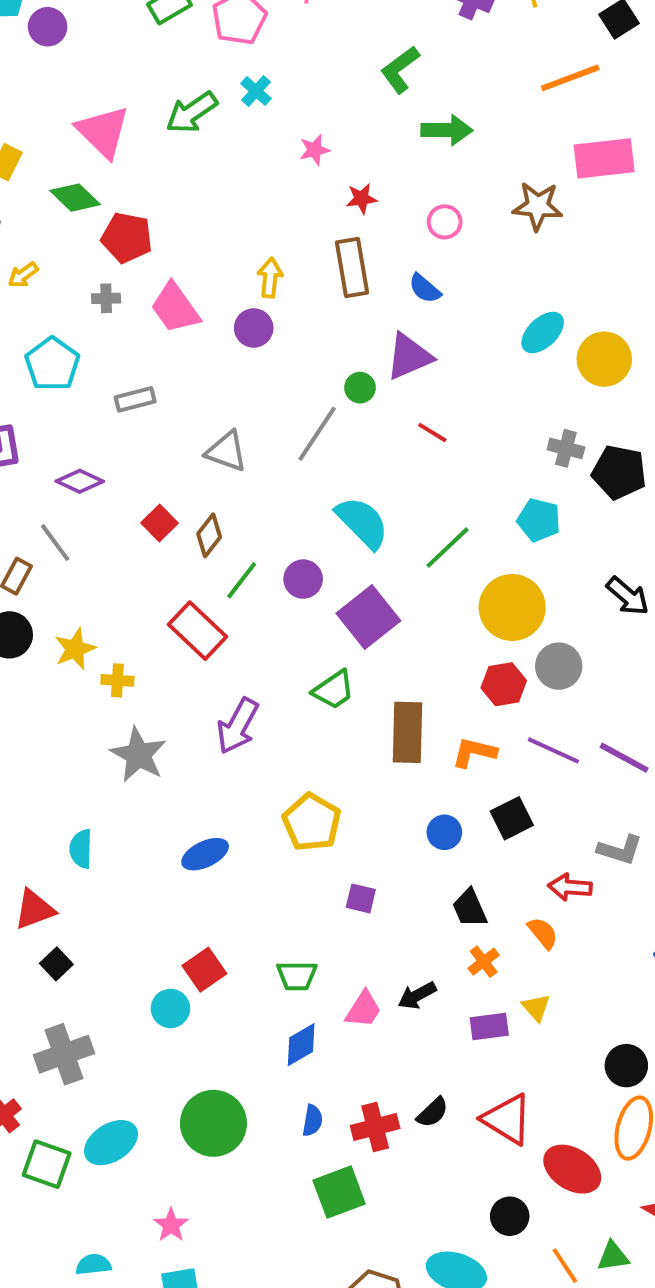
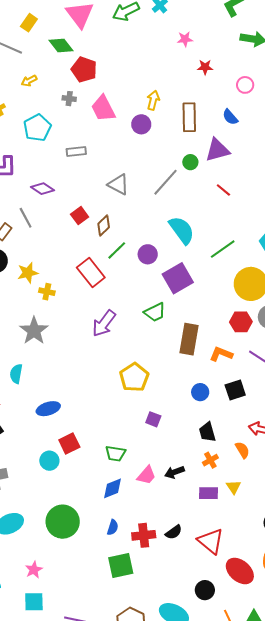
brown rectangle: (352, 268) -> (189, 117), moved
gray star: (139, 755) -> (34, 331), moved
blue ellipse: (205, 854) -> (48, 409), moved

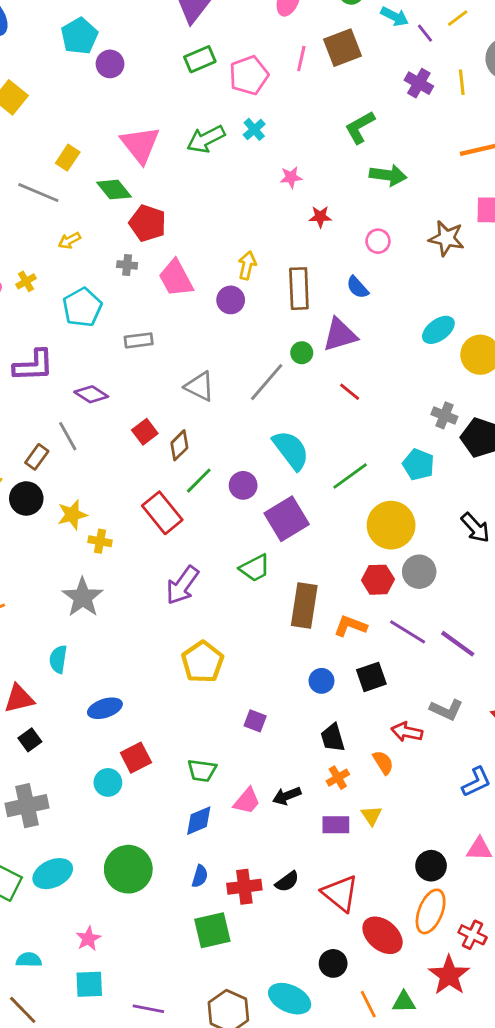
yellow pentagon: (134, 377) -> (203, 662), moved

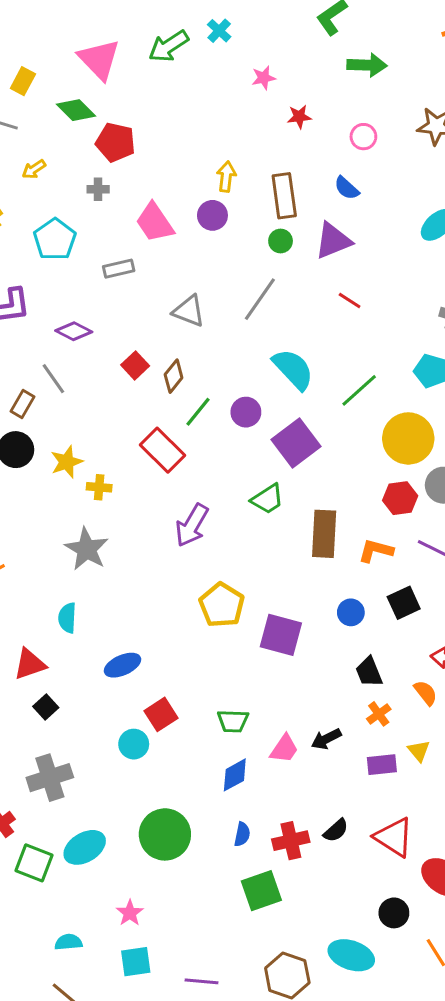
pink trapezoid: (176, 278) -> (155, 222), moved
green circle: (302, 353) -> (281, 241), moved
purple square: (255, 721) -> (281, 635), moved, size x1.8

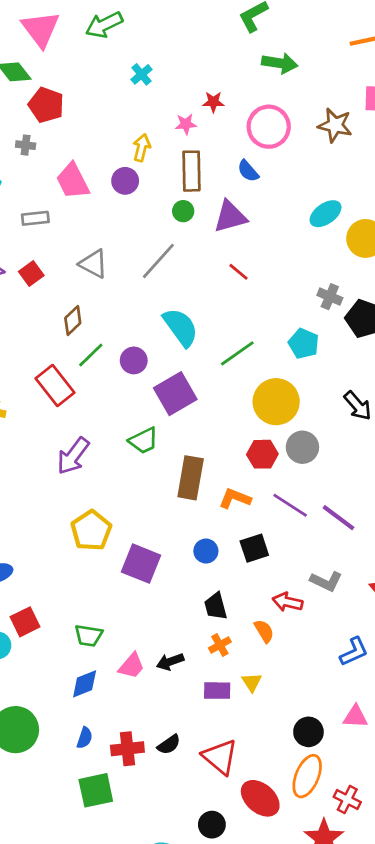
cyan cross: (219, 31) -> (142, 74), moved
pink star: (264, 78) -> (186, 124), moved
pink circle: (363, 137) -> (269, 127), size x1.8
red square: (135, 365) -> (31, 274), moved

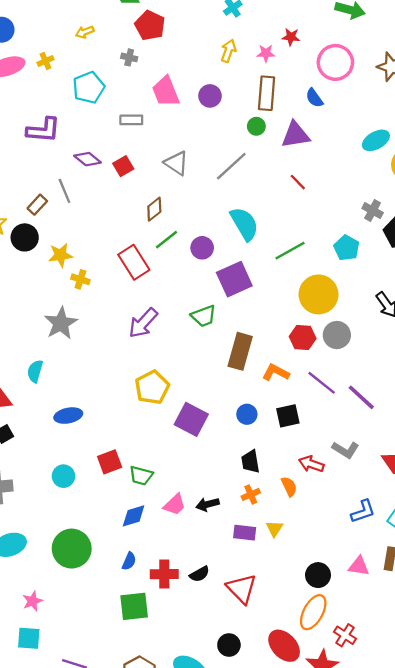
yellow arrow: (142, 148) -> (229, 51), moved
red square: (25, 622) -> (110, 462), moved
red ellipse: (260, 798) -> (284, 646), moved

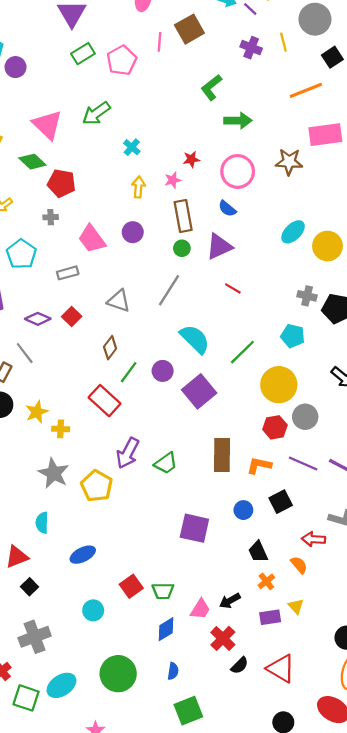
green trapezoid: (204, 316) -> (166, 463), moved
yellow pentagon: (152, 387) -> (97, 486), moved
red cross: (164, 574) -> (223, 638), moved, turned -30

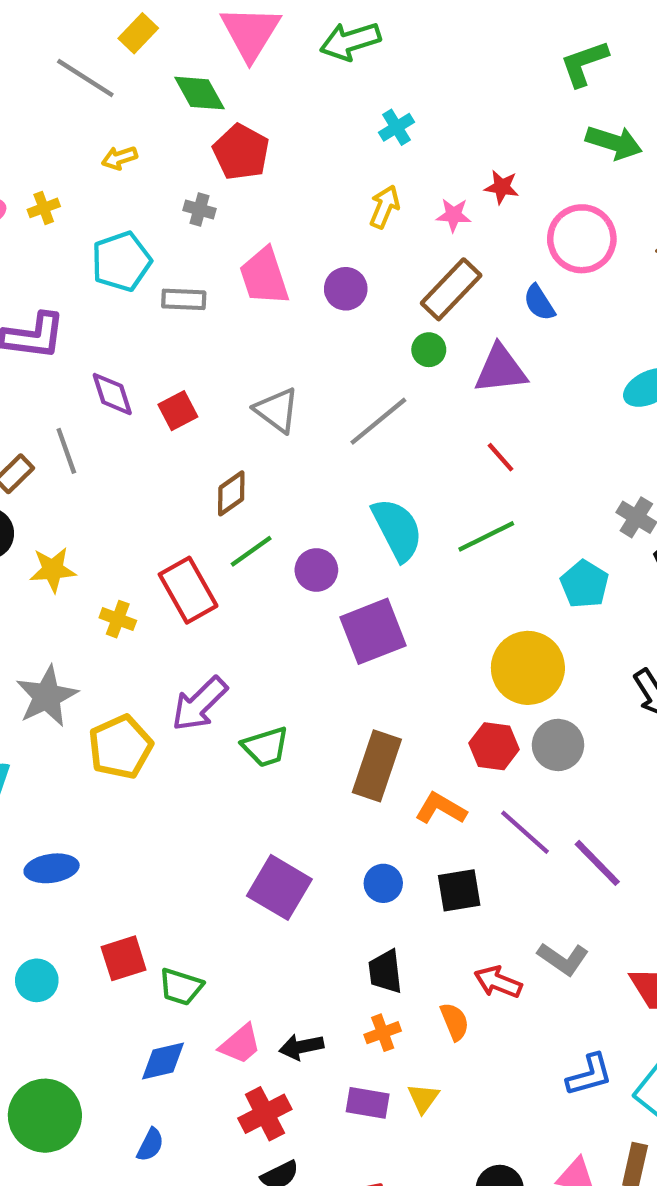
brown rectangle: (183, 216) -> (451, 289), turned 36
gray rectangle: (68, 273) -> (184, 299), moved
purple diamond: (38, 319) -> (112, 394), turned 30
green line: (242, 352) -> (486, 536), moved
yellow cross: (61, 429) -> (118, 619), moved

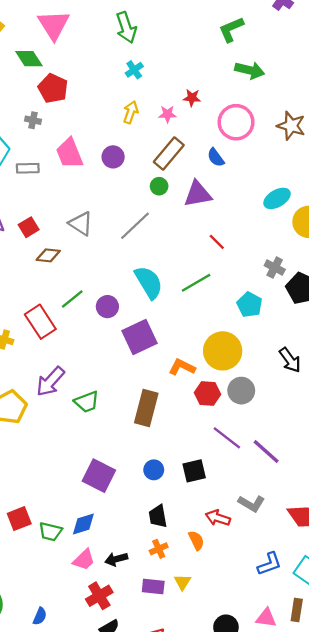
green arrow: (350, 41) -> (126, 28), moved, turned -88
red line: (500, 457) -> (217, 242), moved
brown diamond: (231, 493) -> (48, 255), moved, turned 45
orange L-shape: (441, 809) -> (182, 367), moved
blue diamond: (163, 1061) -> (83, 524), moved

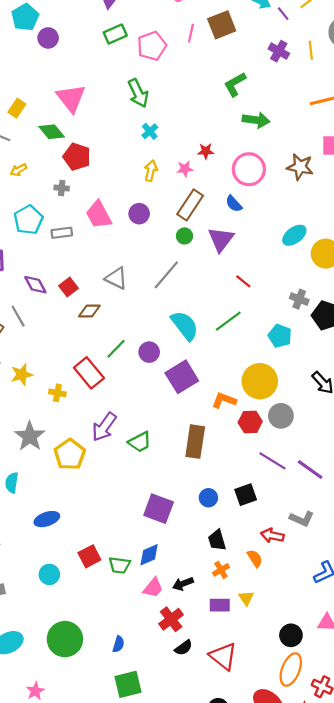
purple triangle: (198, 194) -> (221, 239), turned -36

